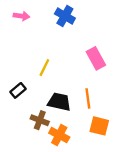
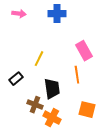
blue cross: (65, 16) -> (57, 14), turned -30
orange line: (88, 98) -> (77, 75), moved
black trapezoid: (59, 102) -> (52, 89), turned 70

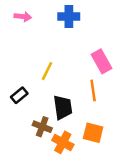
orange square: (87, 110) -> (93, 133), moved

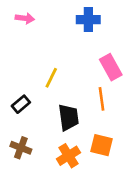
blue cross: (69, 17) -> (88, 20), moved
brown cross: (42, 127) -> (21, 148), moved
orange cross: (63, 142) -> (68, 156), turned 30

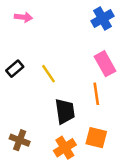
blue cross: (88, 20) -> (103, 18), moved, turned -30
yellow line: (51, 78) -> (49, 74), turned -60
black rectangle: (21, 104) -> (15, 69), moved

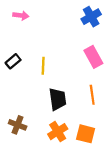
yellow line: (49, 74) -> (43, 66), turned 36
orange line: (96, 94) -> (92, 95), moved
orange square: (96, 138) -> (86, 134), moved

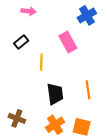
pink arrow: (21, 16) -> (29, 11), moved
pink rectangle: (93, 57) -> (68, 42), moved
black rectangle: (13, 61) -> (21, 42), moved

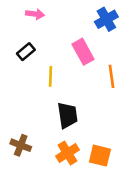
orange line: (88, 90) -> (112, 76), moved

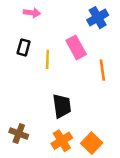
black rectangle: (26, 52) -> (24, 47), turned -35
yellow line: (51, 76) -> (47, 59), moved
orange square: (100, 156) -> (92, 143), turned 30

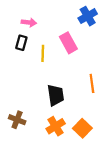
pink arrow: (32, 13) -> (29, 22), moved
orange line: (102, 70) -> (92, 83), moved

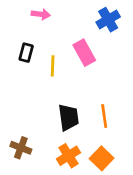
pink arrow: (29, 22) -> (41, 14), moved
orange line: (92, 83) -> (104, 116), moved

